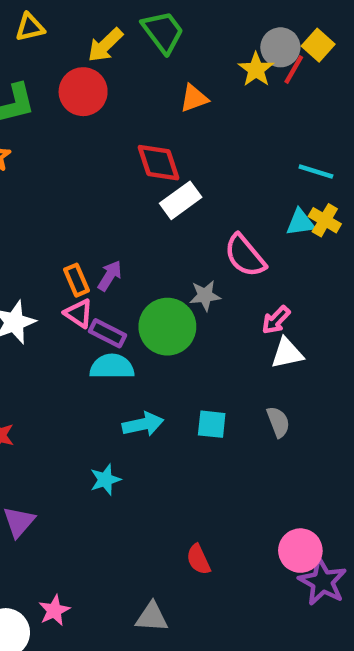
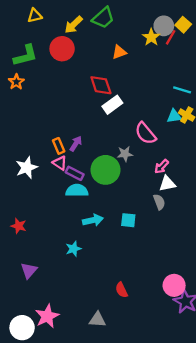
green trapezoid: (163, 32) -> (103, 18), turned 85
gray semicircle: (278, 422) -> (159, 202), moved
pink star: (54, 610) -> (47, 316), size x1.5

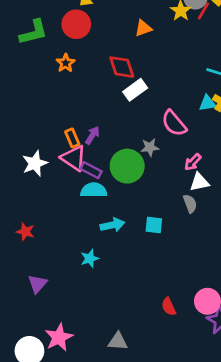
orange star: (16, 82) -> (66, 63), moved
pink triangle: (60, 163) -> (74, 158), size x1.5
red semicircle: (121, 290) -> (169, 307), moved

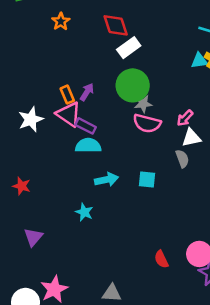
pink semicircle: (174, 123) -> (147, 123), moved, turned -36
green circle: (127, 166) -> (133, 85), moved
cyan star: (90, 258) -> (84, 212), turned -30

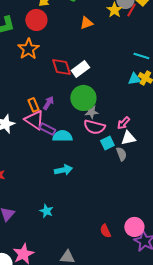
orange star: (61, 21) -> (28, 49), size x1.5
red diamond: (116, 25) -> (61, 67), moved
cyan semicircle: (88, 146) -> (62, 136), moved
cyan square: (147, 180) -> (107, 143), moved, turned -32
cyan star: (84, 212) -> (46, 211), moved

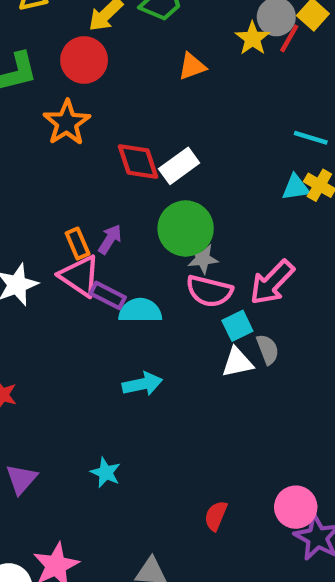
pink arrow: (123, 123) -> (272, 282), size x1.6
white triangle: (128, 138) -> (237, 362), moved
red semicircle: (105, 231) -> (216, 516), moved, turned 48

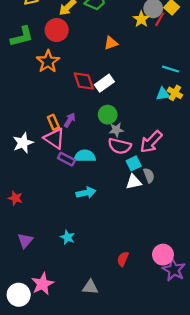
orange triangle: (192, 66) -> (111, 43), moved
green circle: (186, 228) -> (108, 115), size x0.7
purple rectangle: (108, 295) -> (66, 159), moved

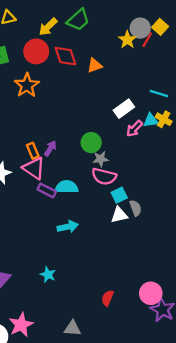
red diamond: (84, 81) -> (65, 56), moved
white rectangle: (104, 83) -> (124, 109), moved
pink arrow: (151, 142) -> (134, 129), moved, size x0.7

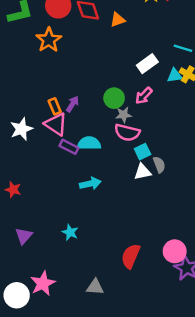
pink arrow: (134, 129) -> (144, 96), moved
red semicircle: (108, 298) -> (131, 256), size x1.5

